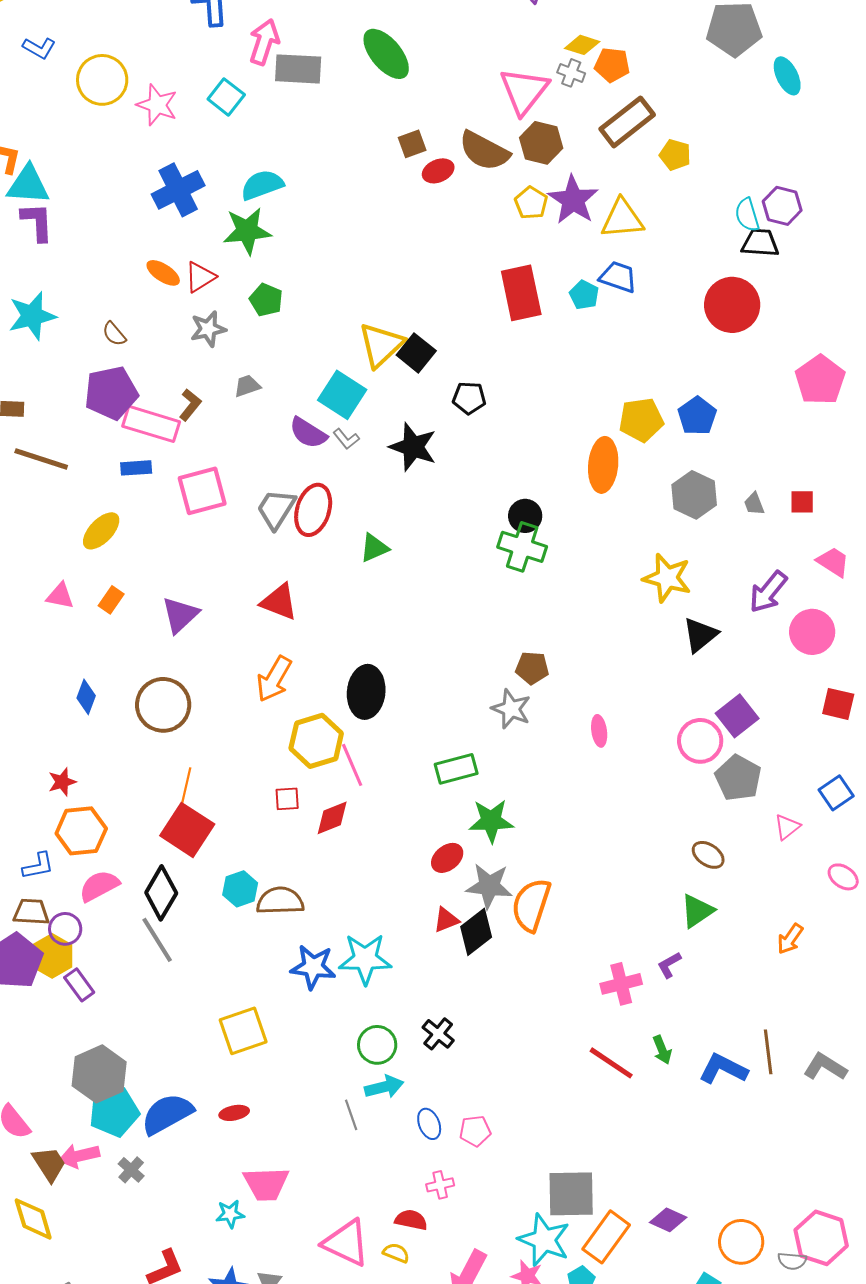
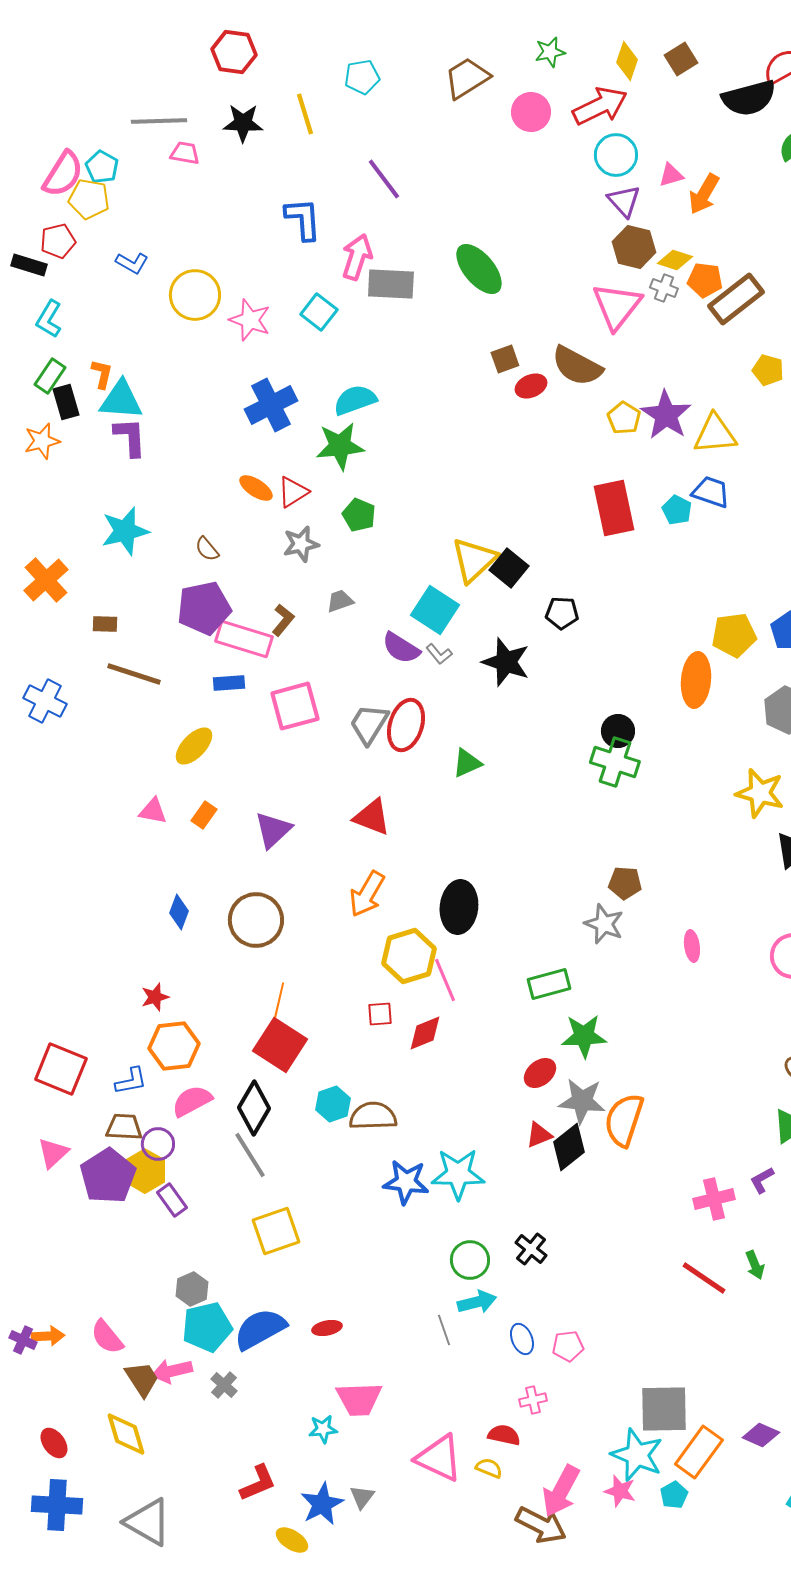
brown rectangle: (627, 122) -> (736, 299), moved
brown hexagon: (541, 143) -> (634, 247), moved
yellow square: (243, 1031) -> (276, 1231), moved
gray hexagon: (99, 1074) -> (192, 1289), size x0.6

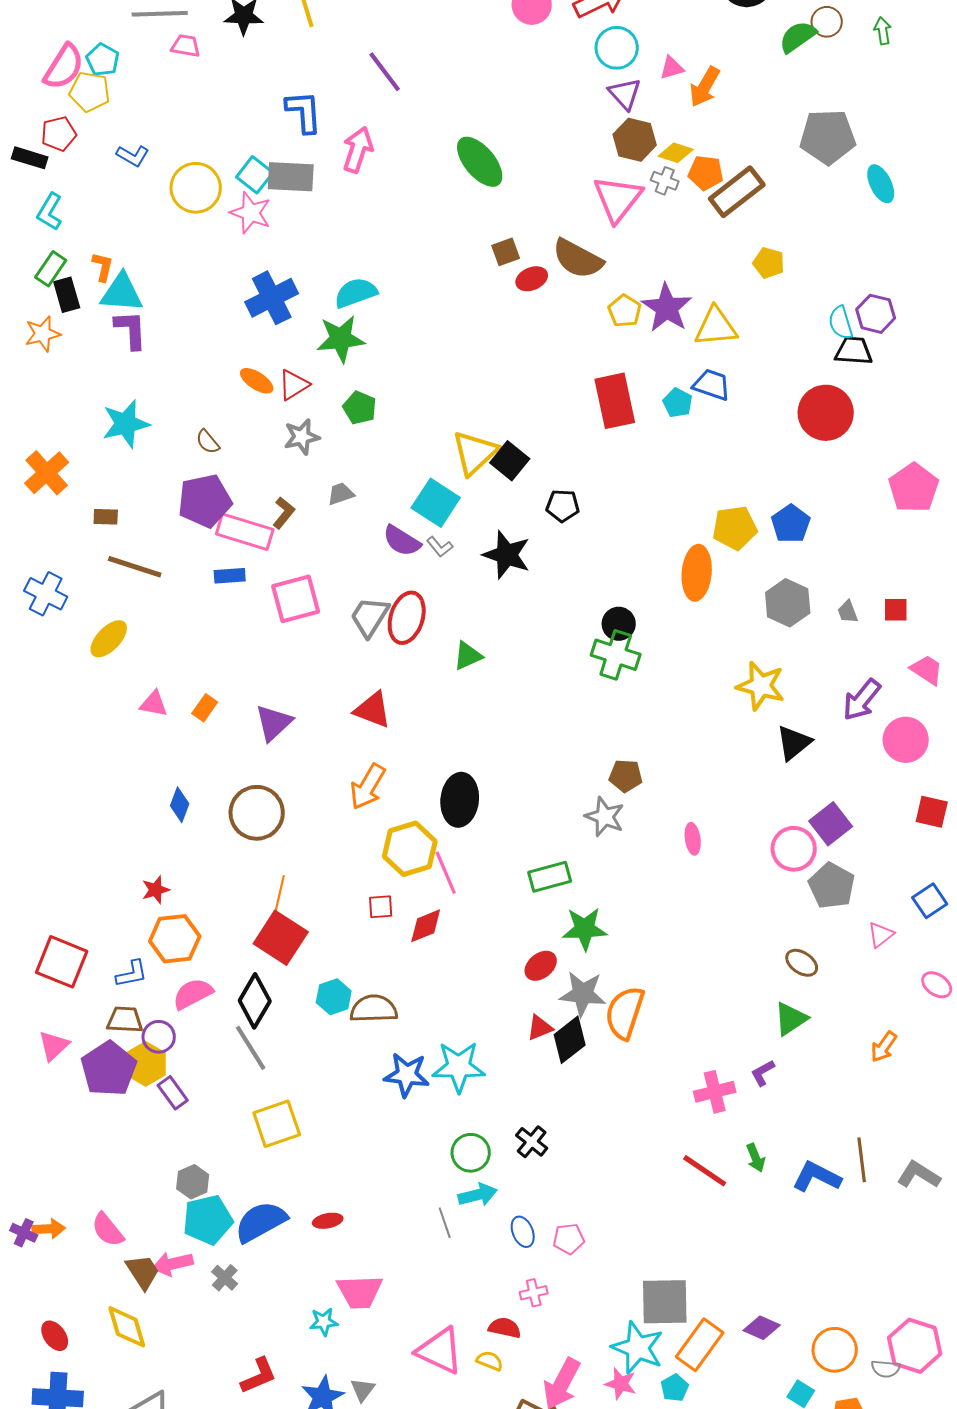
gray rectangle: (391, 284) -> (291, 177), moved
cyan square: (319, 312) -> (255, 175), moved
yellow ellipse: (194, 746) -> (109, 639), moved

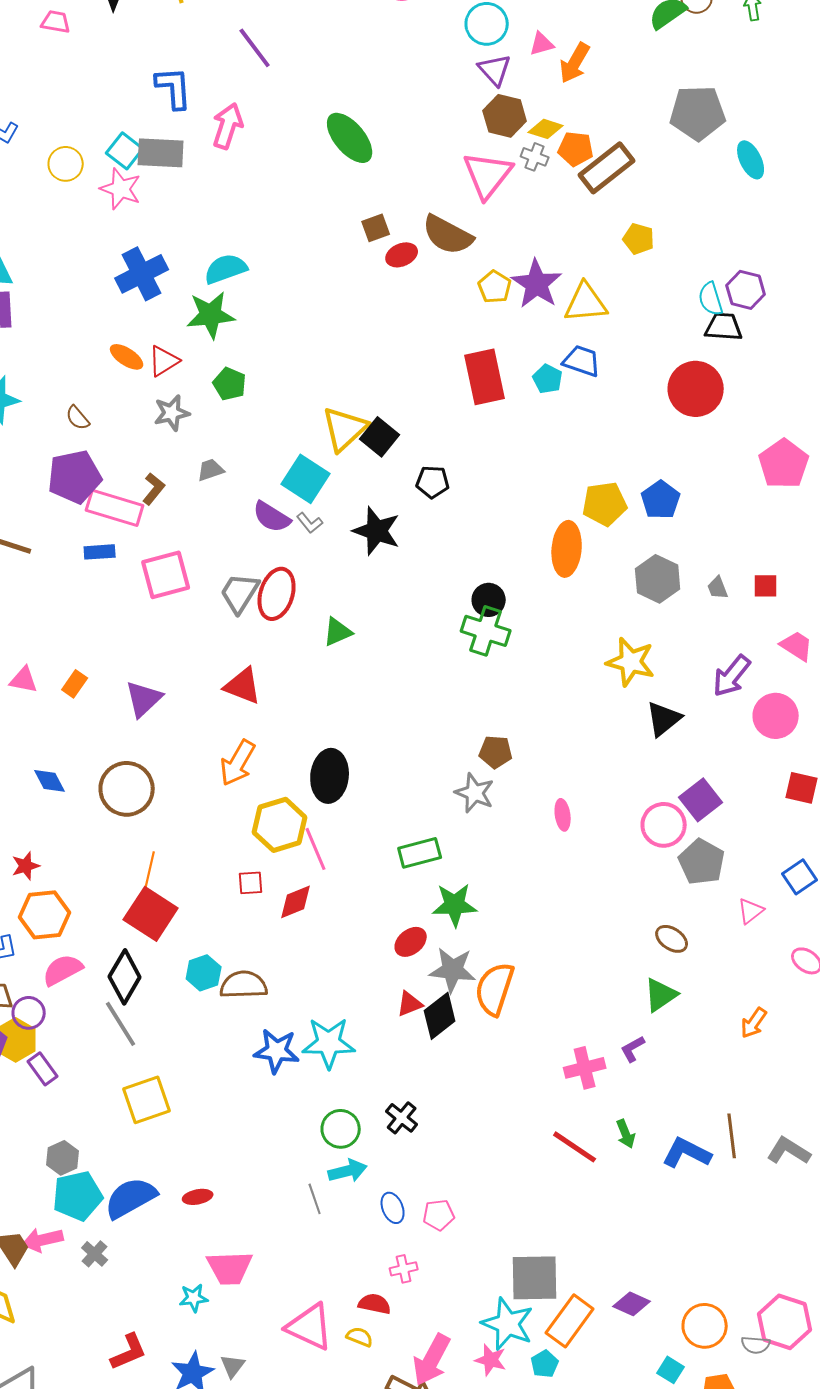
yellow circle: (196, 188) -> (66, 164), size x0.7
blue diamond: (180, 805) -> (50, 781), turned -48

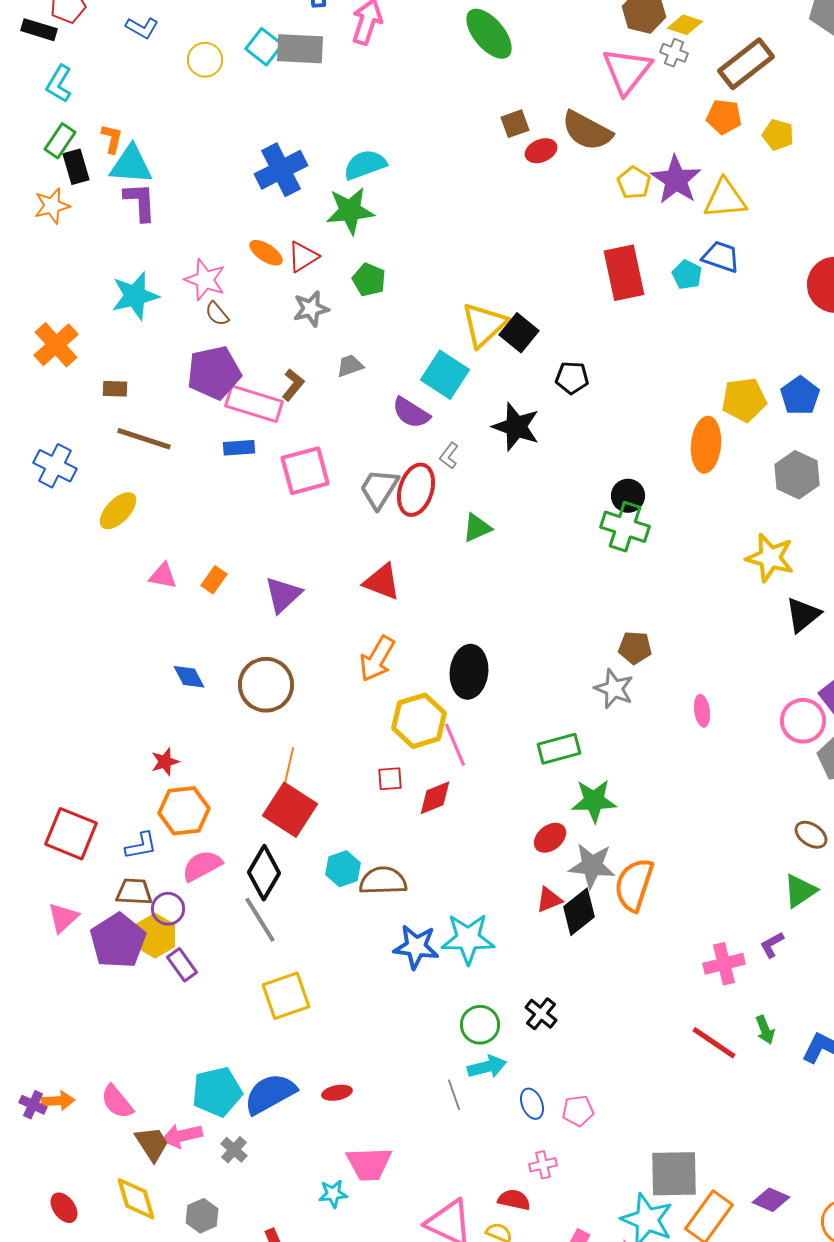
orange pentagon: (576, 149) -> (724, 117), moved
pink star: (121, 189) -> (205, 280), moved
gray L-shape: (310, 523) -> (449, 456), moved, turned 76
gray hexagon: (63, 1158) -> (202, 1216), moved

